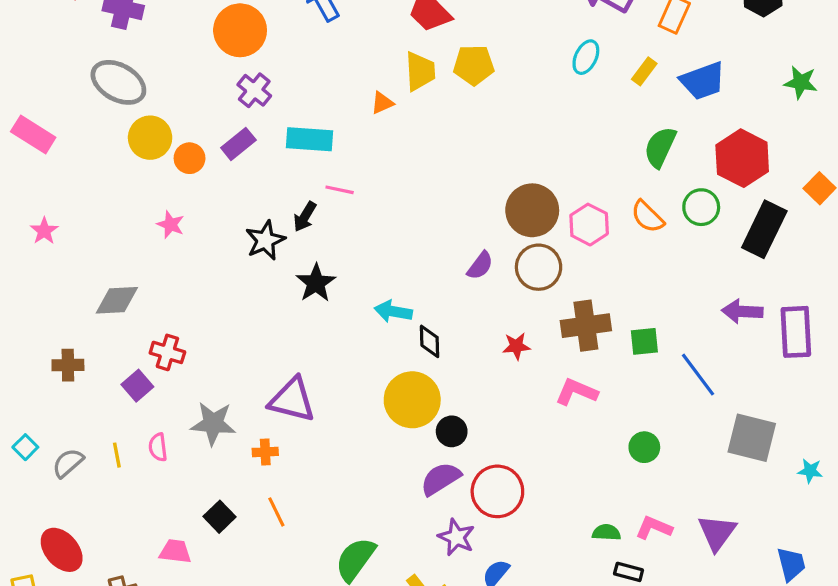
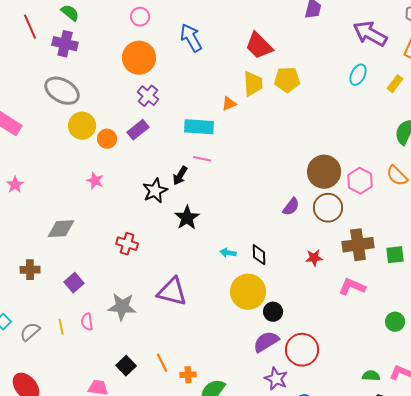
cyan rectangle: (310, 139) -> (199, 127), moved
cyan arrow: (393, 311) -> (228, 253), moved, size x0.7
red cross: (167, 352) -> (127, 244), moved
orange cross: (265, 452) -> (188, 375), moved

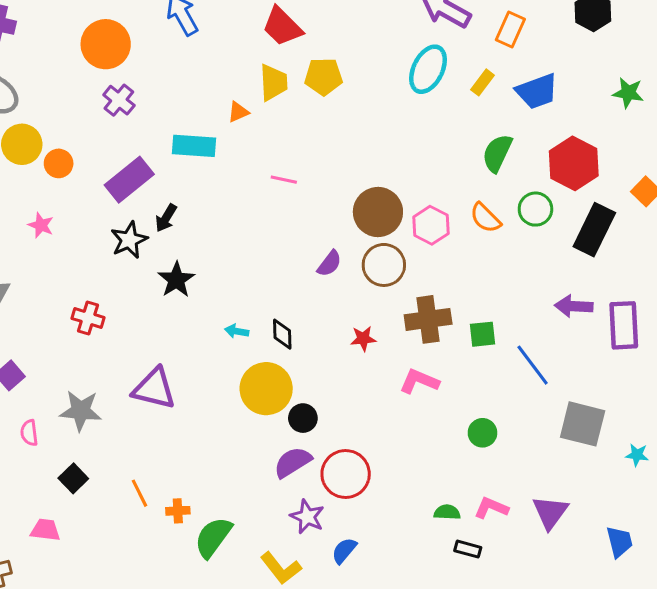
cyan ellipse: (358, 75) -> (428, 69), size x1.5
purple rectangle: (138, 130) -> (129, 180), moved, size x1.5
pink line: (202, 159) -> (284, 180), moved
black square: (126, 366) -> (73, 478), moved

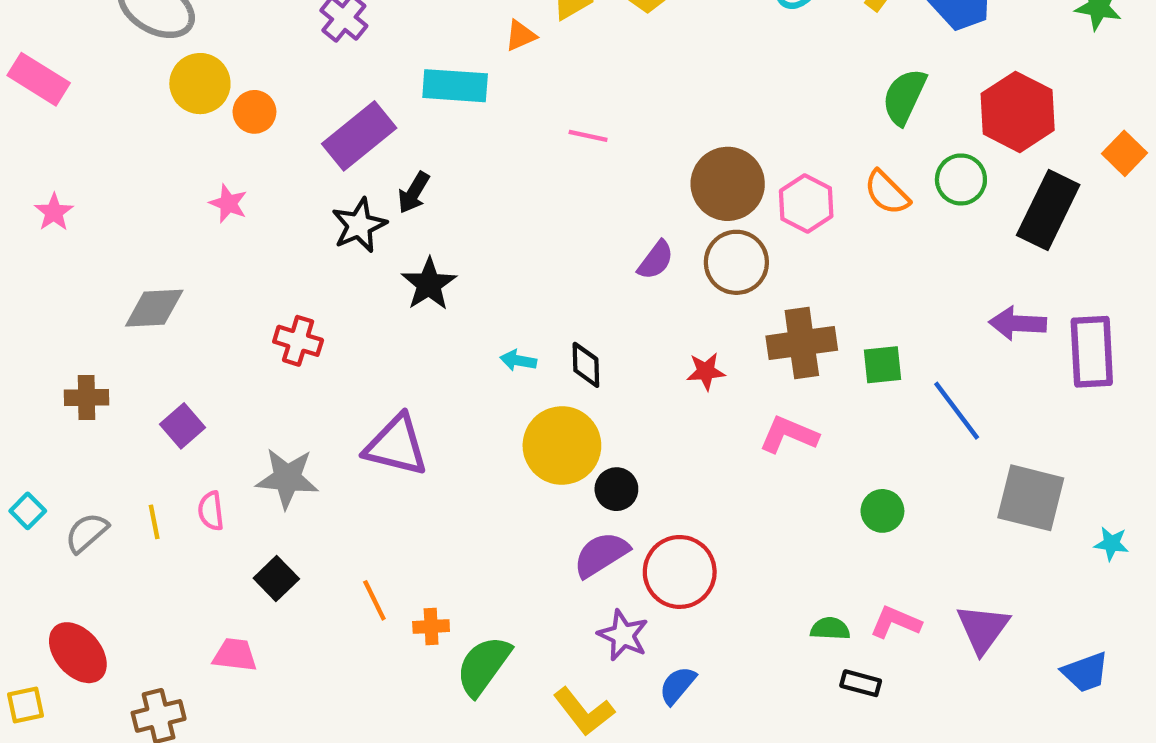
blue trapezoid: (619, 542) -> (1085, 672), turned 84

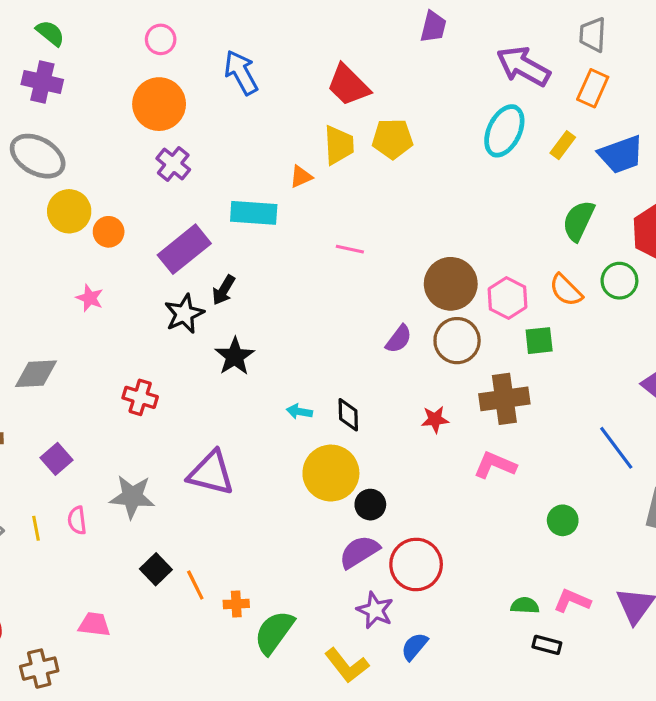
green square: (882, 365) -> (539, 341), moved
black square: (276, 579) -> (156, 569), moved

